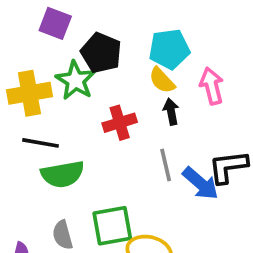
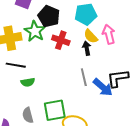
yellow semicircle: (162, 80) -> (91, 36), moved
red cross: (120, 123) -> (61, 40), moved, turned 36
green semicircle: (63, 174) -> (28, 82), size x0.6

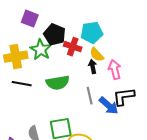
pink arrow: (109, 34) -> (115, 70), moved
red cross: (61, 40) -> (73, 47), moved
green semicircle: (28, 82) -> (58, 83), moved, size x1.6

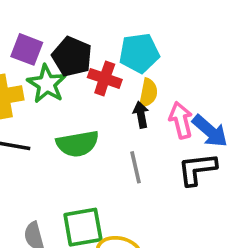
purple square: (30, 19) -> (27, 49), moved
yellow semicircle: (97, 55) -> (148, 93), turned -126
blue arrow: (109, 106) -> (210, 131), moved

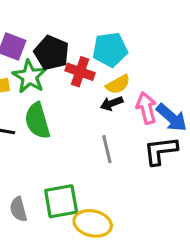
yellow semicircle: (148, 93) -> (118, 84), turned 50
black arrow: (141, 115) -> (112, 103), turned -100
green semicircle: (77, 144) -> (37, 121), moved, turned 84

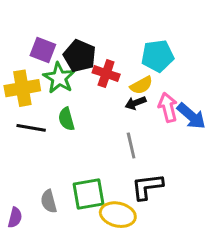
cyan pentagon: (110, 50) -> (158, 56), moved
green semicircle: (37, 121) -> (66, 119), size x0.7
black L-shape: (161, 151) -> (147, 187), moved

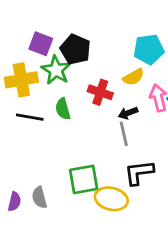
red cross: (106, 73) -> (100, 92), moved
black arrow: (135, 103) -> (128, 113), moved
gray semicircle: (49, 201) -> (39, 197), moved

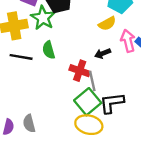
red cross: (100, 92) -> (80, 71), moved
gray line: (124, 134) -> (92, 81), moved
green square: (84, 179) -> (88, 102), moved, turned -30

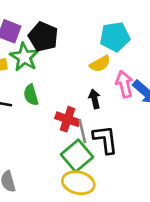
black arrow: (103, 53) -> (95, 99), turned 98
black L-shape: (112, 103) -> (105, 139), moved, turned 90

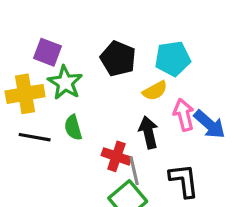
black pentagon: (43, 37) -> (118, 59), moved
black arrow: (95, 99) -> (149, 132), size x1.4
black L-shape: (105, 139) -> (184, 181), moved

